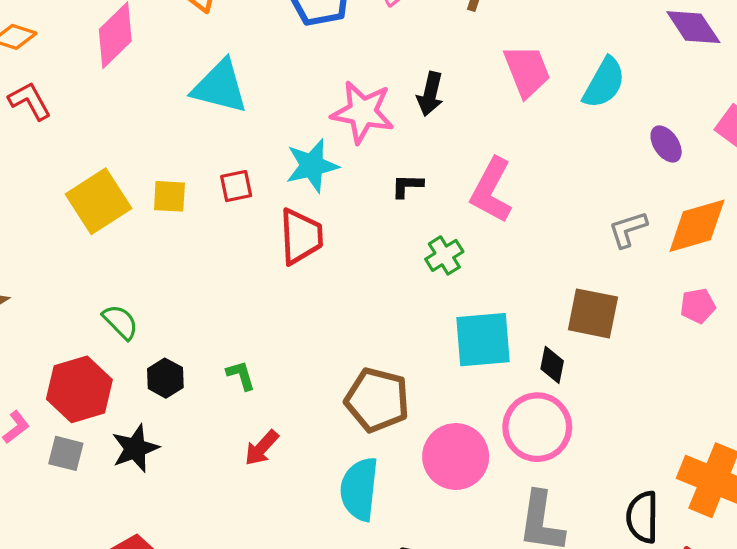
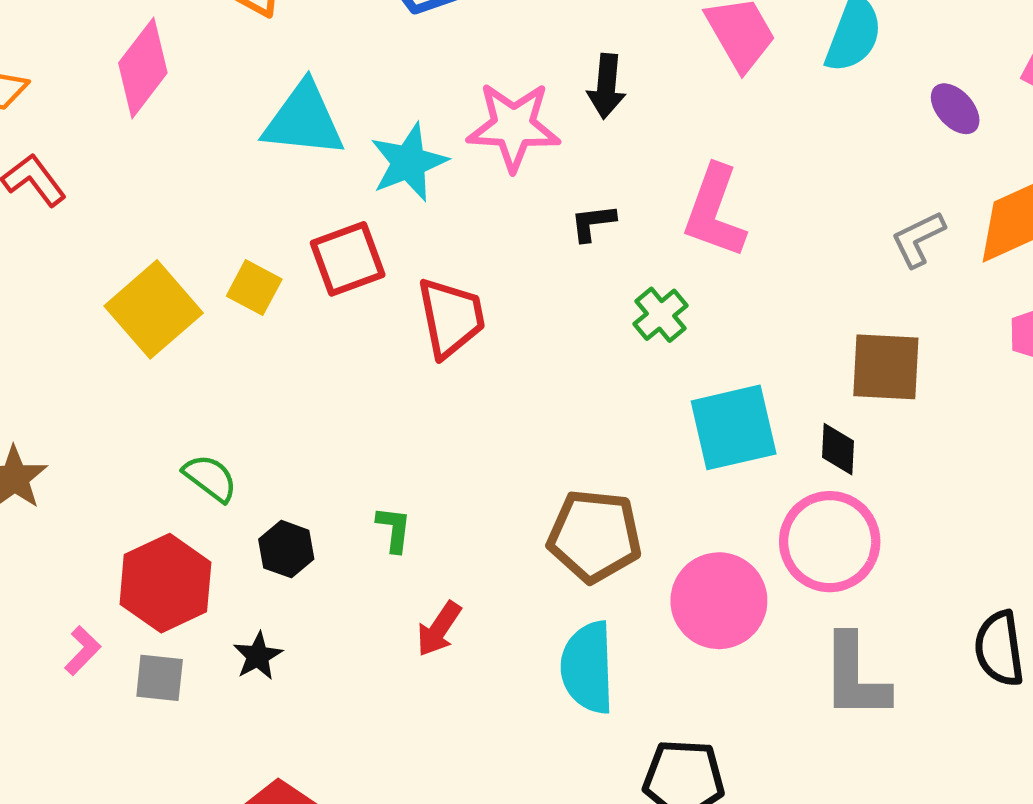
cyan star: (312, 166) -> (409, 162), moved
red square: (236, 186) -> (348, 259), size x1.5
yellow square: (169, 196) -> (254, 288), turned 33
green L-shape: (241, 375) -> (394, 529), turned 32
black star: (135, 448) -> (258, 656), size x0.7

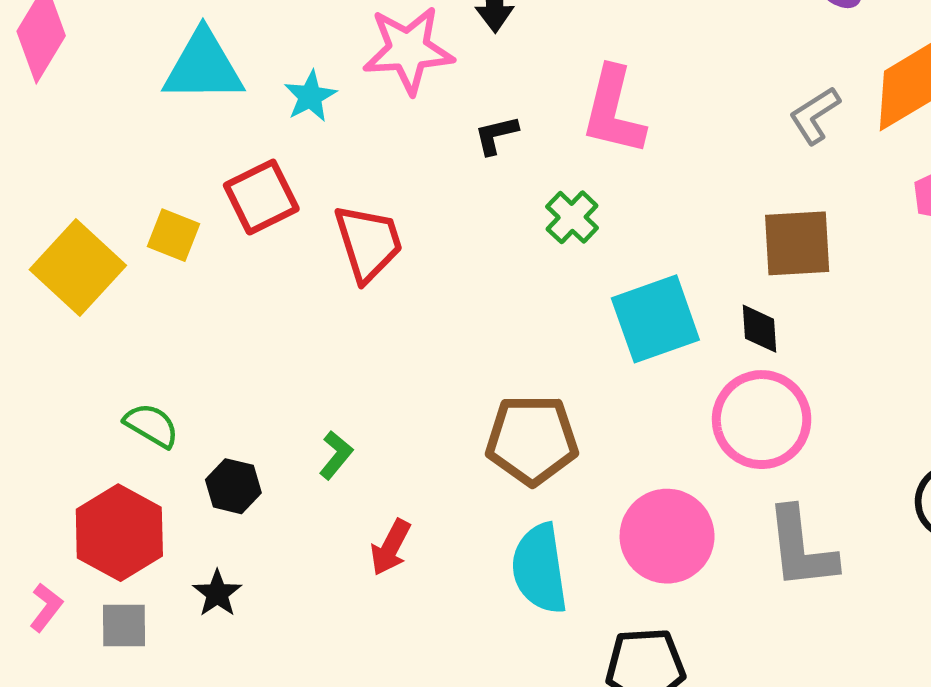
cyan star: (409, 162) -> (310, 96), size x0.7
green L-shape: (394, 529) -> (336, 455), turned 39
pink circle: (719, 601) -> (667, 536), moved

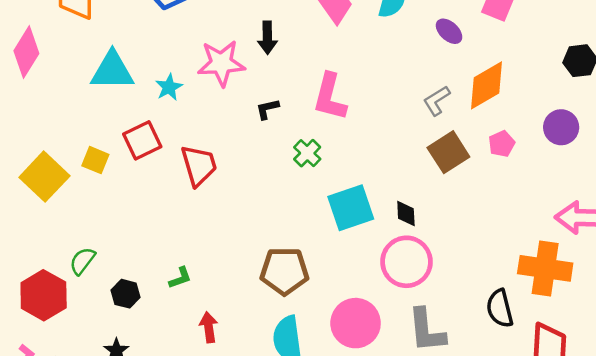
brown square: (797, 243) -> (448, 152), moved, turned -30
green semicircle: (151, 425) -> (82, 261), turned -84
green L-shape: (336, 455) -> (180, 278), turned 30
red hexagon: (119, 533) -> (44, 295), moved
red arrow: (391, 547) -> (209, 327), turned 144

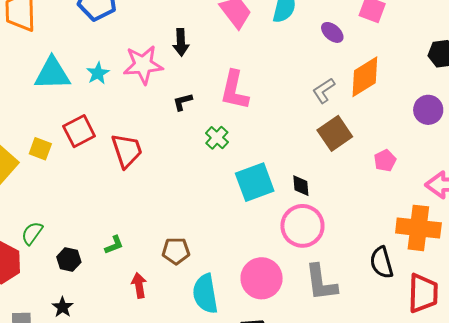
cyan star: (169, 87) -> (98, 73), moved
pink pentagon: (502, 144) -> (385, 161), moved
brown pentagon: (284, 271) -> (176, 251), moved, size x0.7

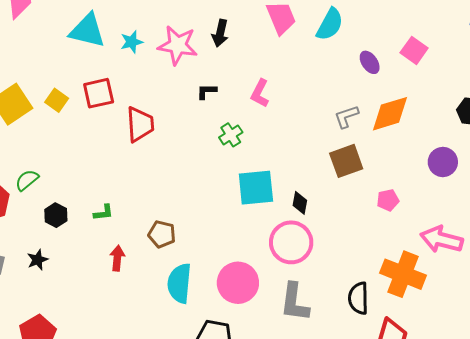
pink L-shape: (234, 90) -> (260, 93), size x0.7

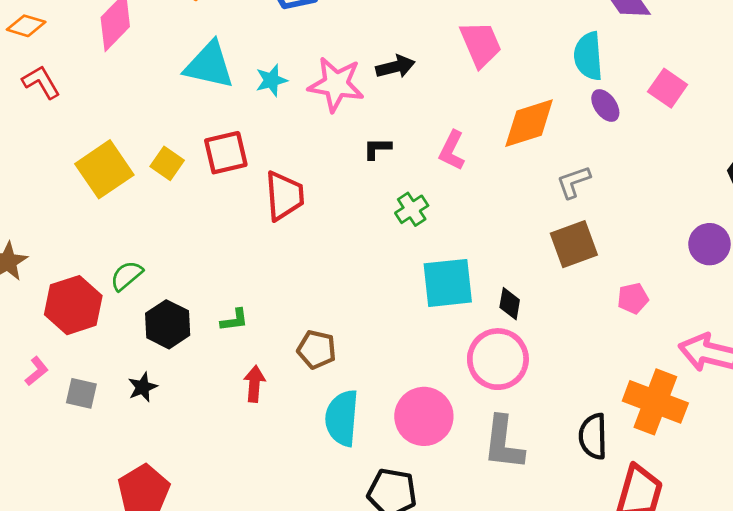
cyan semicircle: (330, 24) -> (588, 56), moved, turned 148
black arrow: (220, 33) -> (395, 67), turned -116
orange diamond: (390, 114) -> (529, 123), moved
black hexagon: (56, 215) -> (168, 324), size x1.4

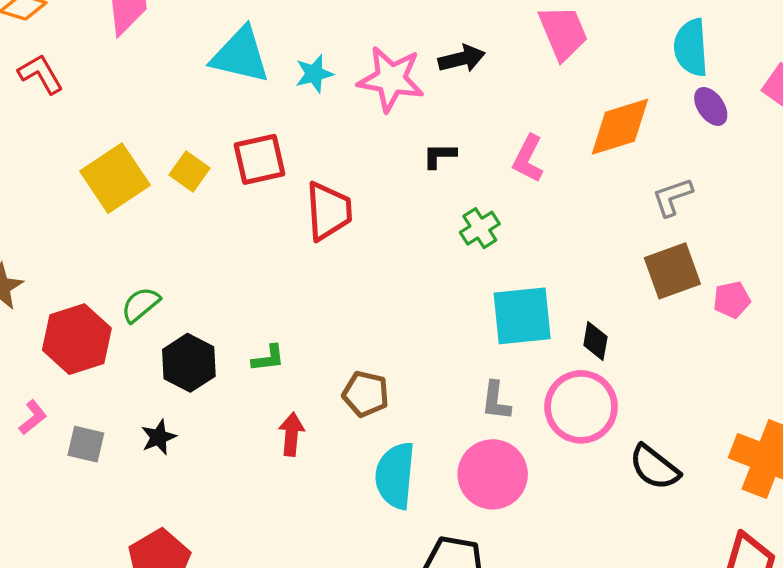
pink pentagon: (633, 298) -> (732, 300), moved
black semicircle: (593, 436) -> (654, 467), moved, turned -51
gray L-shape: (504, 443) -> (496, 401), moved, size x0.6

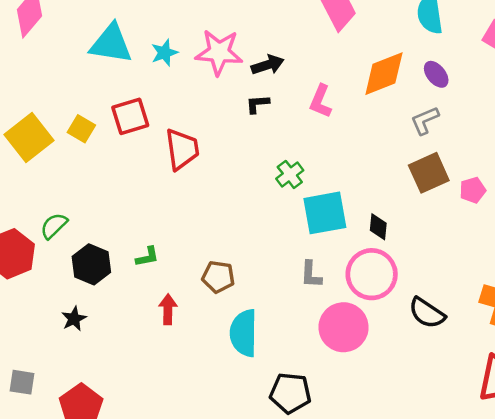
black arrow: (462, 59) -> (268, 65), moved
purple ellipse: (711, 106) -> (436, 74), moved
green cross: (480, 228) -> (290, 174), moved
gray square: (86, 444) -> (22, 382), moved
pink circle: (493, 474) -> (344, 327), moved

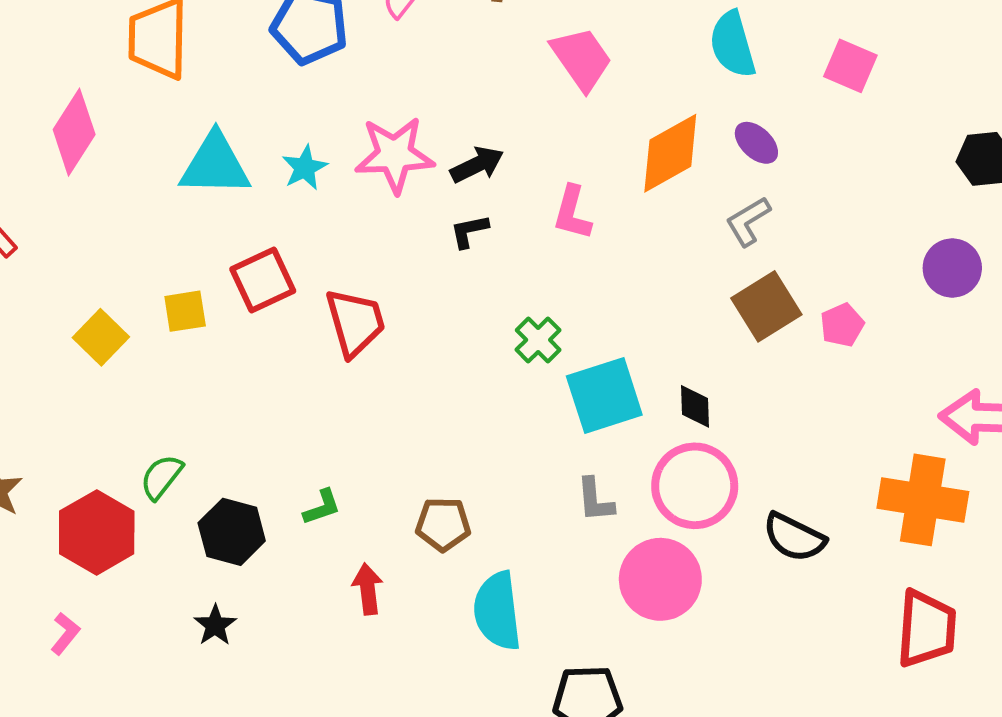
yellow square: (81, 129) -> (185, 311), turned -32
yellow square: (29, 138) -> (101, 337), size x0.7

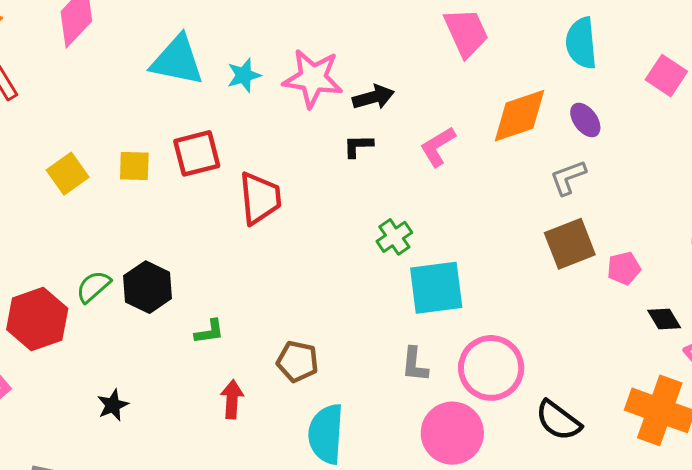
pink L-shape: (572, 213) -> (438, 146), turned 33
black diamond: (695, 406) -> (664, 319), moved, turned -40
black hexagon: (232, 532) -> (148, 287), moved

